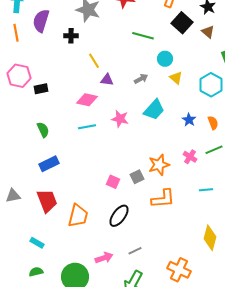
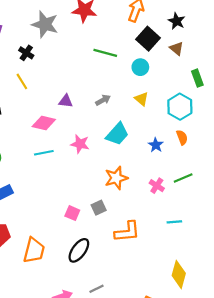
black cross: (71, 36) -> (26, 53), turned 32
cyan circle: (165, 59) -> (140, 67), moved
yellow line: (94, 61) -> (22, 81), moved
orange semicircle: (213, 123) -> (182, 137), moved
orange star: (159, 165) -> (116, 178), moved

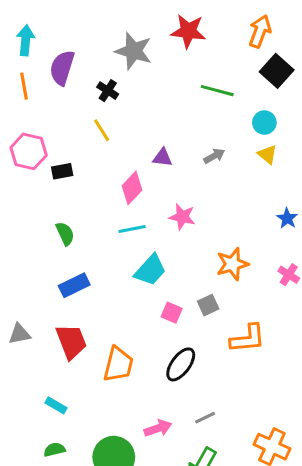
cyan circle: (140, 67) -> (264, 123), moved
pink diamond: (44, 123) -> (132, 188), turned -60
cyan trapezoid: (117, 134) -> (150, 270), moved

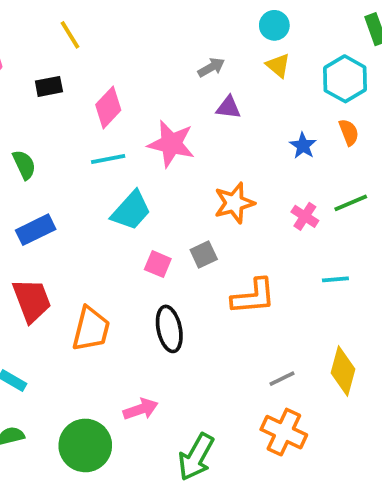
purple triangle: (162, 158) -> (228, 107), moved
black rectangle: (62, 171) -> (49, 86), moved
pink star: (182, 217) -> (171, 144), size x1.4
black ellipse: (181, 364) -> (169, 329), turned -48
gray line: (205, 418) -> (282, 379), moved

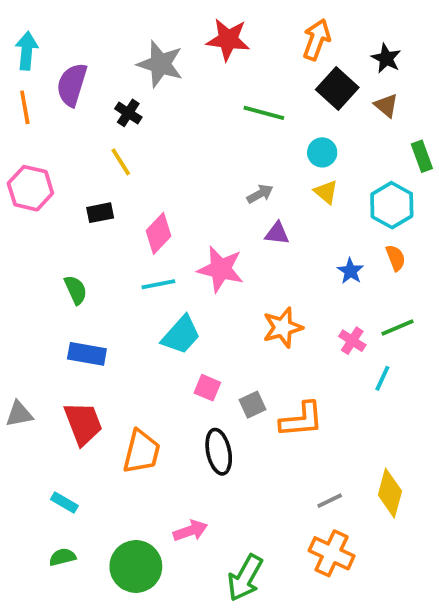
blue rectangle: (36, 230) -> (87, 354), turned 36
gray square: (204, 255) -> (253, 405), moved
cyan line: (335, 279) -> (382, 378), moved, turned -60

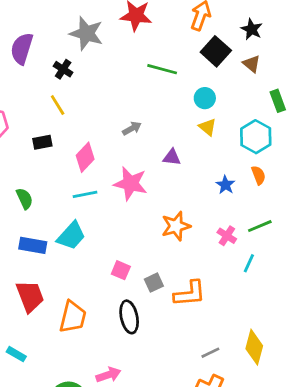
gray arrow: (260, 194) -> (132, 128), moved
cyan trapezoid: (181, 335) -> (71, 236), moved

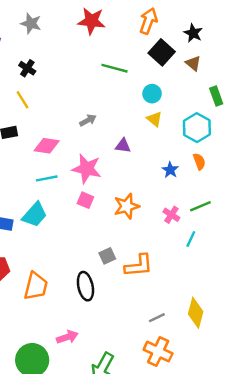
gray star: (86, 33) -> (31, 23), moved, size x0.7
pink diamond: (85, 157) -> (47, 146), turned 55
pink square: (121, 270) -> (85, 200), moved

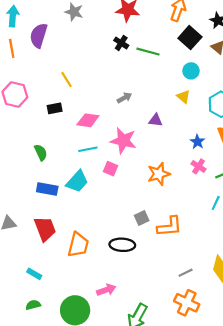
black cross: (27, 68) -> (121, 43), moved
cyan circle: (152, 94) -> (191, 71), moved
pink square: (85, 200) -> (110, 169), moved
pink cross: (171, 215) -> (199, 166), moved
black ellipse: (85, 286) -> (122, 245), turned -75

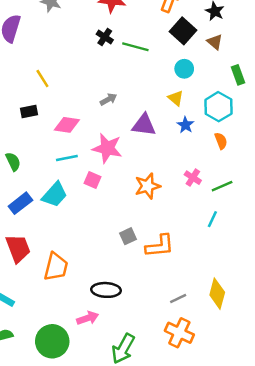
purple triangle: (156, 120) -> (144, 125), size x1.5
blue star: (197, 142) -> (185, 125), moved
blue rectangle: (47, 189) -> (20, 203), turned -48
black ellipse: (122, 245) -> (106, 290), moved

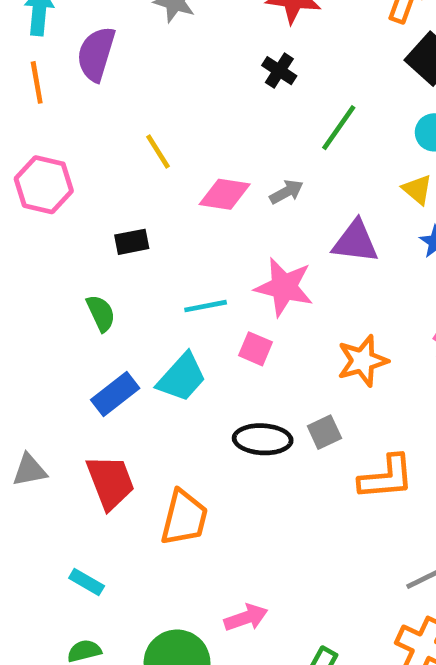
green line: (135, 47) -> (339, 128), moved, turned -70
black rectangle: (29, 112) -> (132, 242), moved
pink diamond: (67, 125) -> (225, 194), moved
gray square: (128, 236) -> (324, 432), moved
black ellipse: (106, 290) -> (263, 439), moved

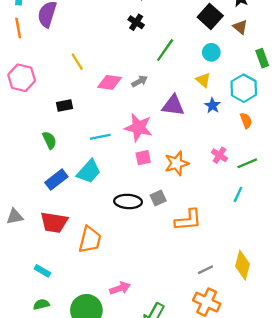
pink square: (255, 349) -> (143, 158), moved, turned -35
red trapezoid: (110, 482) -> (54, 222), turned 120

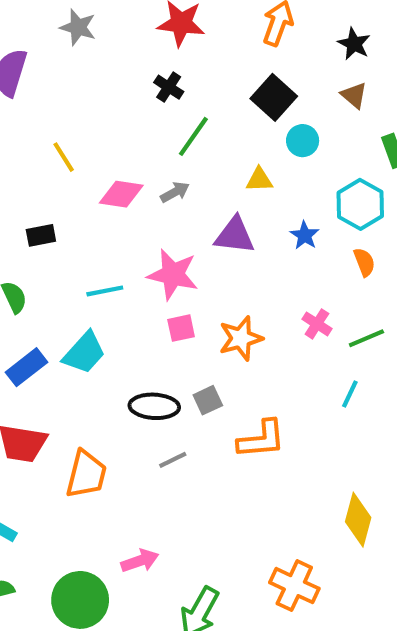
black square: (210, 16) -> (274, 97), moved
green line: (165, 50) -> (193, 136), moved
yellow triangle: (203, 80) -> (259, 180), moved, turned -42
gray line: (206, 270) -> (173, 460), moved

